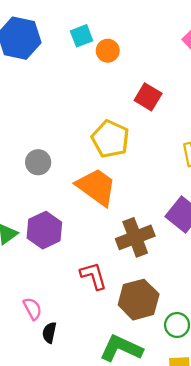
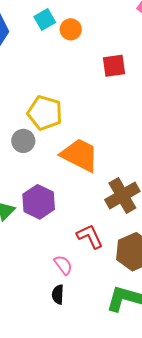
red square: (148, 97) -> (114, 66), turned -30
yellow pentagon: (110, 139) -> (45, 113), moved
pink semicircle: (32, 309) -> (63, 265), moved

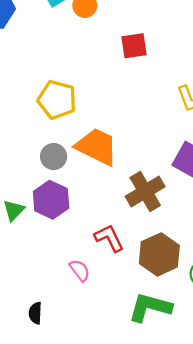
gray circle: (23, 141) -> (54, 157), moved
black semicircle: (58, 294) -> (35, 313), moved

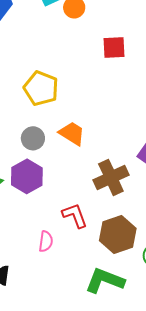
orange trapezoid: (97, 147) -> (72, 133), size x0.7
pink semicircle: (80, 270) -> (46, 241), turned 40

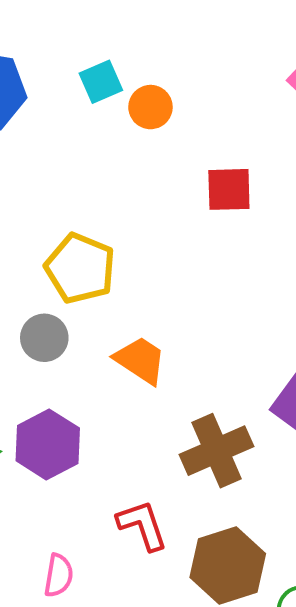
gray circle: (33, 138) -> (44, 338), moved
pink semicircle: (46, 241) -> (59, 575), moved

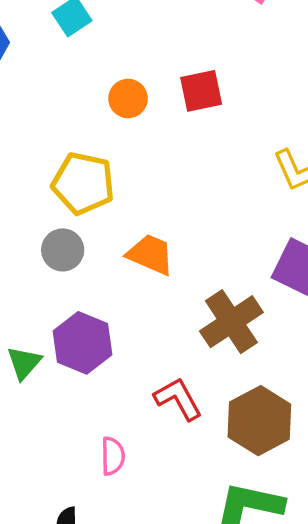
orange circle: (150, 107) -> (128, 98), moved

